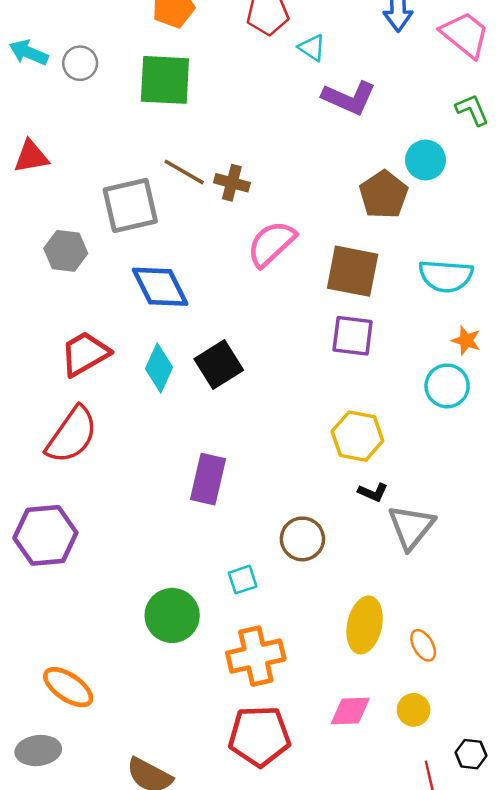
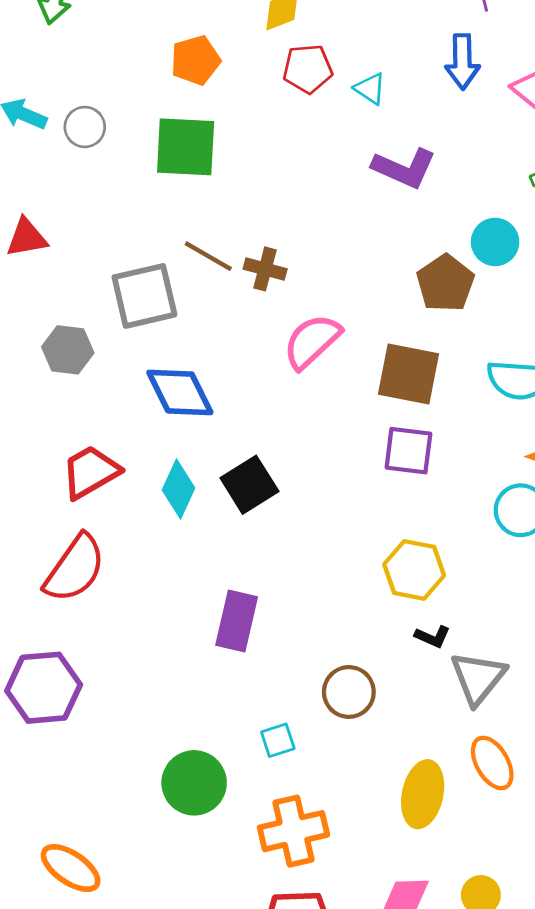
cyan triangle: (312, 48) -> (370, 89), moved
orange ellipse: (423, 645) -> (492, 763), moved, size x1.4

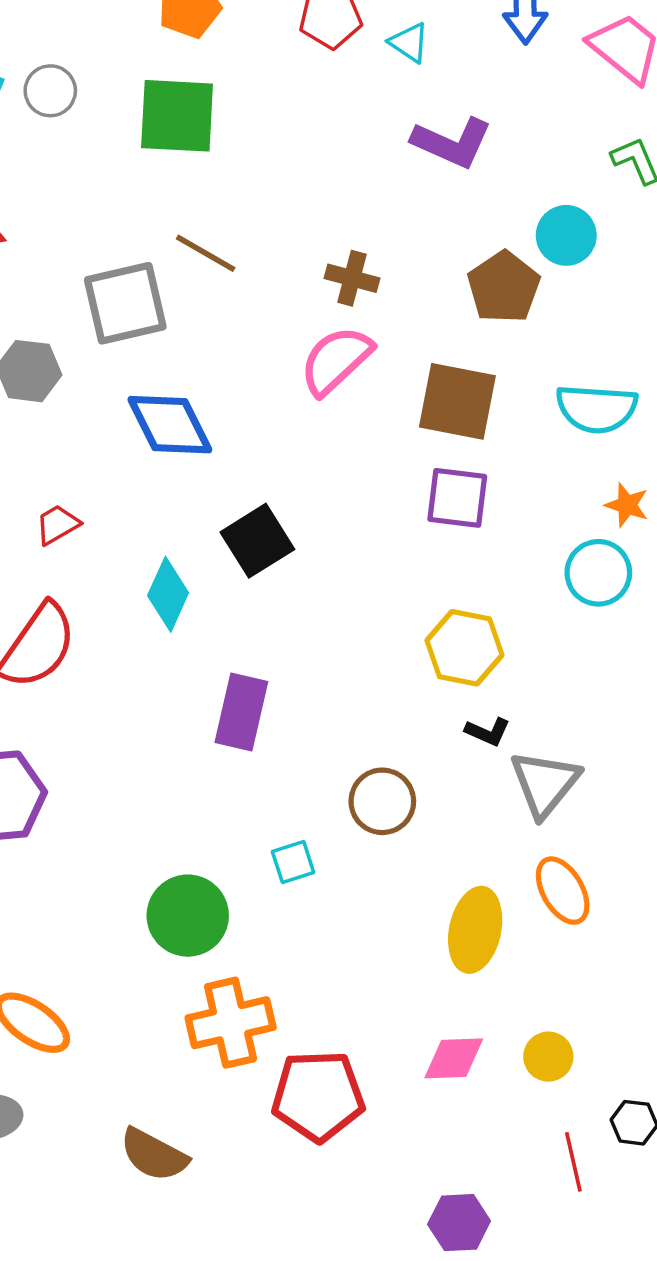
brown cross: (265, 269) -> (352, 278), moved
red trapezoid: (90, 472) -> (57, 525), size x0.6
cyan diamond: (178, 489) -> (168, 594), moved
orange cross: (293, 831) -> (231, 1023), moved

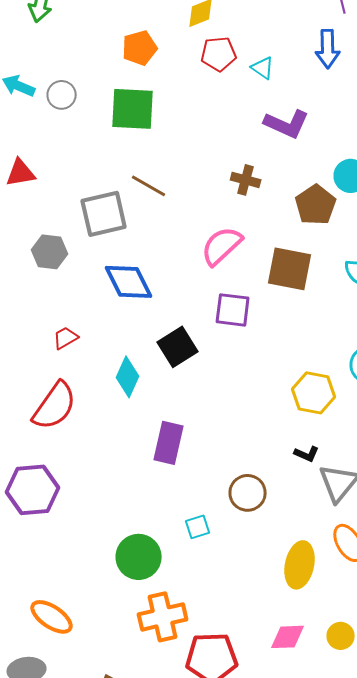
brown cross: (352, 278) -> (246, 180), moved
purple square: (457, 498) -> (233, 310), moved
yellow hexagon: (464, 648) -> (314, 393), moved

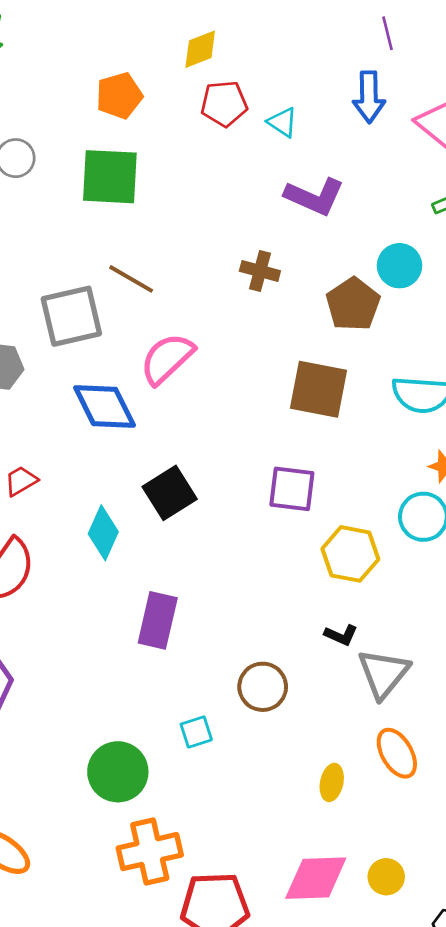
pink semicircle: (222, 246) -> (167, 359), moved
purple square: (233, 310) -> (292, 489), moved
yellow ellipse: (300, 565) -> (332, 782), size x0.6
pink diamond: (288, 637) -> (316, 878), size x1.4

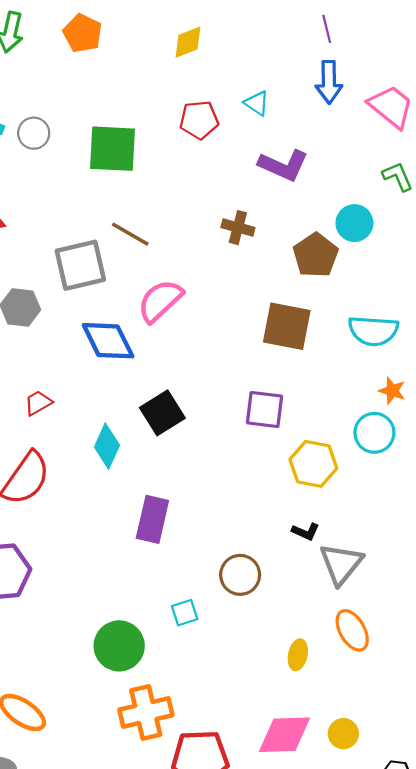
purple line: (388, 33) -> (327, 29), moved
orange pentagon: (119, 96) -> (83, 33), moved, turned -30
red pentagon: (224, 104) -> (199, 120), moved

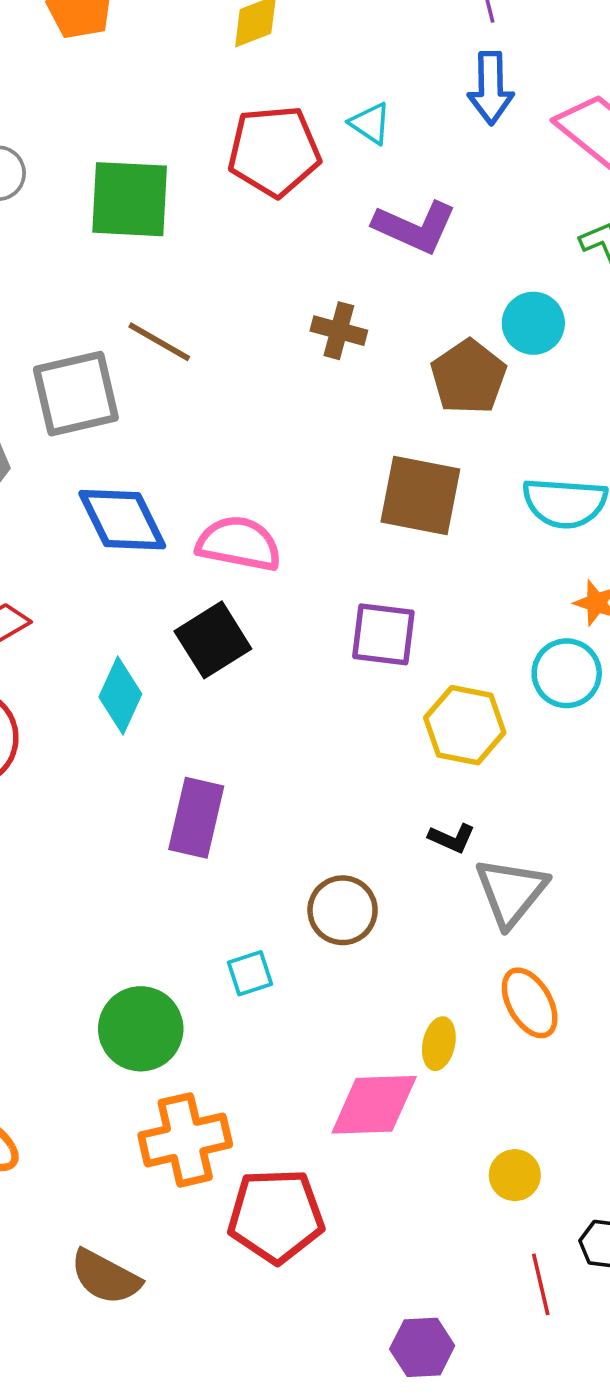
red pentagon: (199, 120) -> (274, 151), size x1.4
pink semicircle: (160, 301) -> (239, 544), moved, turned 54
pink diamond: (285, 735) -> (374, 1105), moved

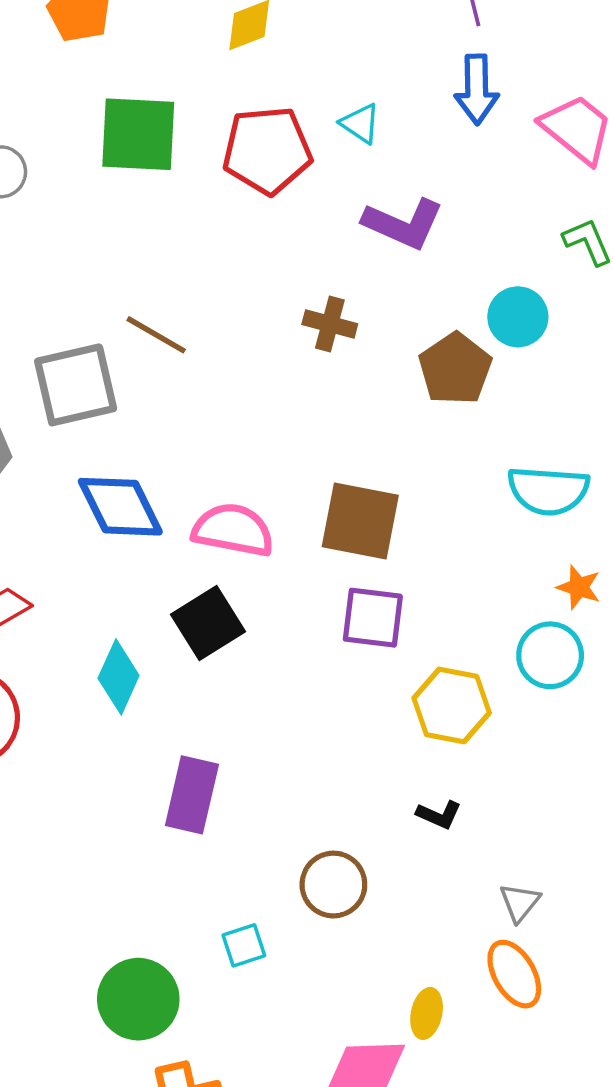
green square: (130, 199) -> (138, 134), moved
brown square: (420, 495) -> (360, 521), moved
gray triangle: (511, 892) -> (520, 902), moved, size x0.6

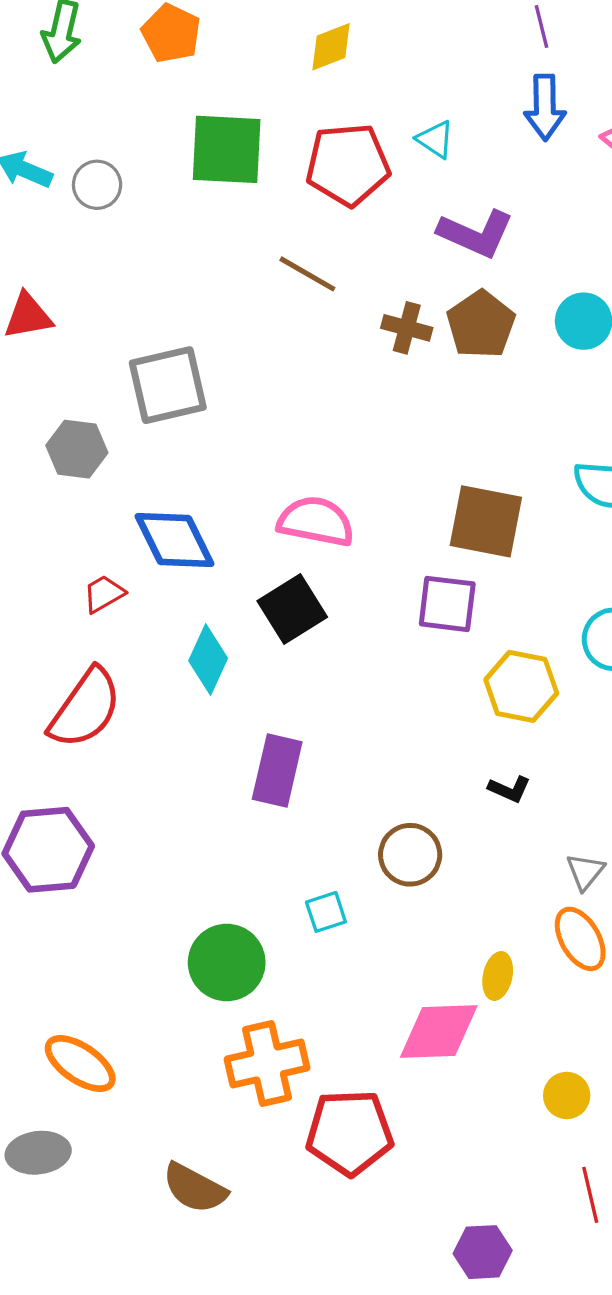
brown line: (156, 335) -> (307, 274), moved
brown pentagon: (455, 369) -> (481, 324), moved
blue diamond: (120, 507) -> (174, 540), moved
brown square: (360, 521) -> (486, 521), moved

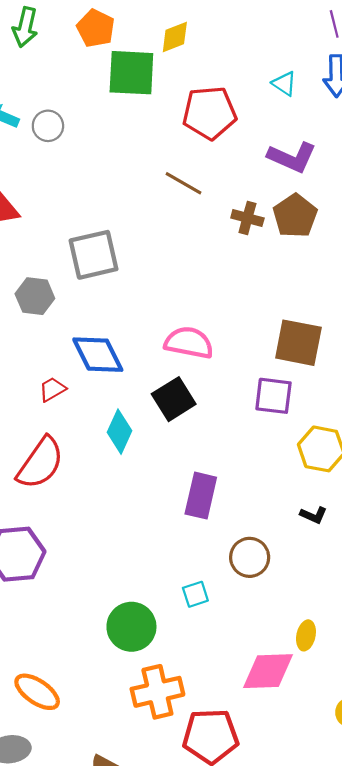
yellow diamond: (331, 47) -> (175, 37), moved
cyan triangle: (435, 139) -> (284, 84), moved
green square: (227, 149) -> (131, 73), moved
purple rectangle: (277, 771) -> (201, 496), moved

